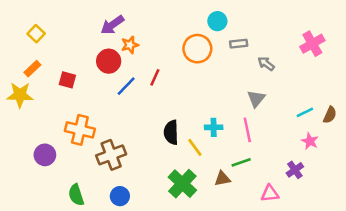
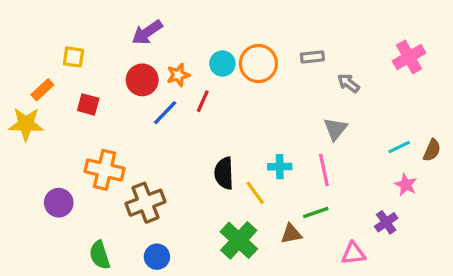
cyan circle: (217, 21) -> (222, 64), moved
yellow square: (36, 34) -> (73, 57), moved, turned -35
orange star: (130, 45) -> (178, 75), moved

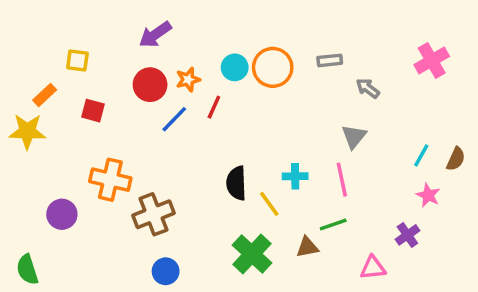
cyan line: (399, 147) -> (421, 156), turned -35
green semicircle: (100, 255) -> (27, 270), moved

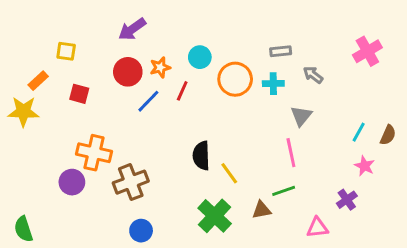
orange circle: (273, 67) -> (235, 79), moved
cyan cross: (295, 176) -> (273, 84), moved
purple circle: (62, 214) -> (72, 182), moved

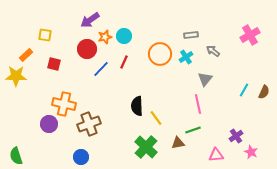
cyan circle: (200, 57) -> (124, 36), moved
orange star: (160, 67) -> (105, 37), moved
cyan cross: (273, 84) -> (186, 57), turned -32
pink star: (364, 166) -> (251, 152), moved
blue circle: (141, 231) -> (81, 157), moved

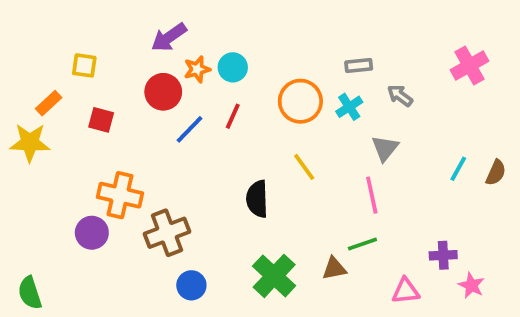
yellow line: (156, 118) -> (304, 167), moved
purple cross: (236, 136) -> (443, 255), turned 32
blue circle: (81, 157) -> (191, 285), moved

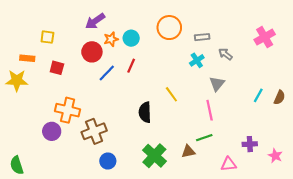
orange circle: (300, 101) -> (169, 28), moved
orange rectangle: (49, 103) -> (27, 58), turned 48
pink star: (471, 285) -> (275, 156), moved

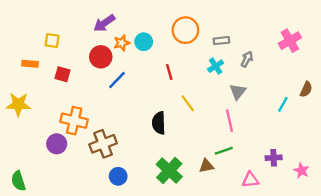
gray arrow: (225, 54) -> (247, 59), turned 80
red line: (131, 66) -> (169, 72), moved, turned -40
yellow star: (17, 80) -> (18, 104), moved
brown semicircle: (279, 97) -> (306, 89), moved

